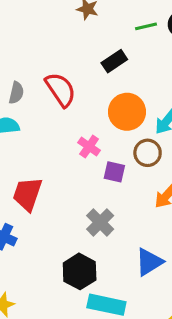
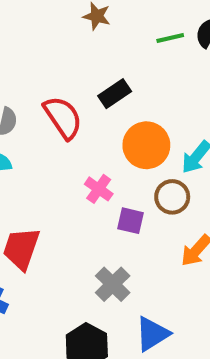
black rectangle: (114, 61) -> (115, 94), moved
blue triangle: (149, 262) -> (152, 334), moved

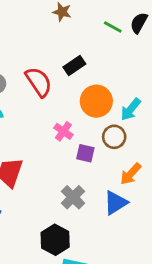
green line: (170, 38) -> (113, 27), turned 42
blue triangle: (152, 334) -> (116, 203), moved

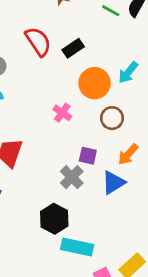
red semicircle: (39, 82) -> (38, 42), moved
cyan arrow: (131, 109) -> (128, 72), moved
purple square: (85, 153) -> (88, 156), moved

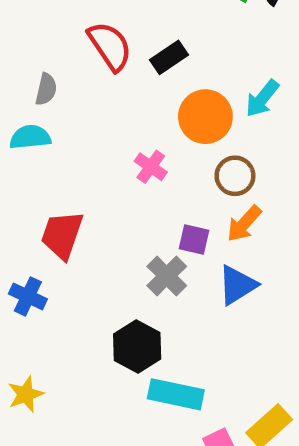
orange arrow: (128, 154) -> (244, 224), moved

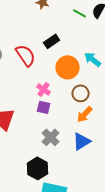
red semicircle: (110, 46) -> (26, 55), moved
cyan arrow: (262, 98) -> (93, 59), turned 90
purple square: (194, 240) -> (44, 107), moved

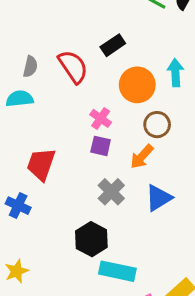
cyan arrow: (93, 59) -> (175, 73), turned 48
orange arrow: (85, 114) -> (142, 157), moved

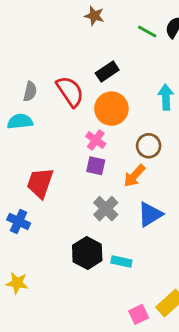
orange circle: (137, 85) -> (111, 109), moved
yellow star: (17, 271) -> (17, 283), turned 30
cyan rectangle: (117, 271) -> (121, 262), moved, size x0.6

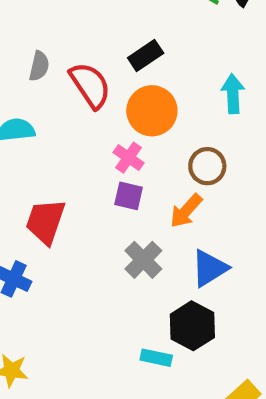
gray semicircle: (30, 91) -> (39, 66), moved
black hexagon: (87, 253) -> (192, 326), moved
cyan rectangle: (121, 262) -> (156, 358), moved

